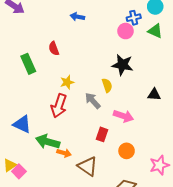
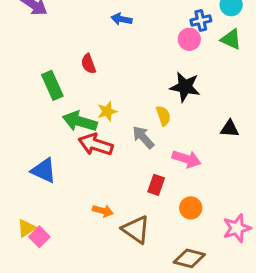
red arrow: (59, 106) -> (96, 145), turned 90
green arrow: (48, 142) -> (80, 121), moved

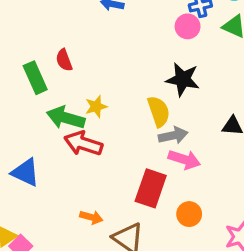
red semicircle: (88, 64) -> (64, 60), moved
yellow semicircle: (163, 116) -> (159, 111), size x1.4
gray arrow: (143, 137) -> (173, 135), moved, turned 120
red rectangle: (156, 185) -> (151, 188), size x1.6

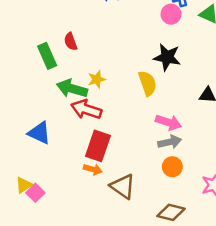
gray arrow: (173, 135) -> (170, 142), moved
red rectangle: (151, 188) -> (98, 146), moved

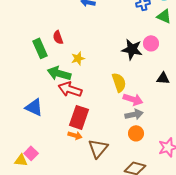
pink circle: (171, 14) -> (151, 43), moved
yellow star: (97, 79) -> (78, 58), moved
yellow semicircle: (148, 83) -> (119, 82), moved
yellow triangle: (24, 185) -> (21, 160), moved, turned 40
brown triangle: (123, 186) -> (98, 148), turned 35

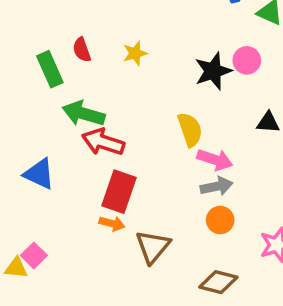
black star: (132, 49) -> (213, 71), turned -30
yellow star: (78, 58) -> (135, 53), moved

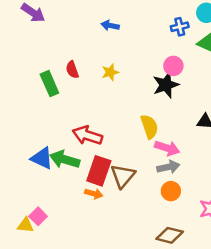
pink circle: (247, 60) -> (173, 66), moved
green arrow: (84, 114) -> (65, 159), moved
brown triangle: (153, 247) -> (123, 176), moved

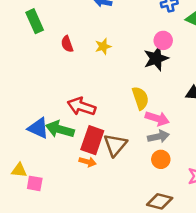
green rectangle: (49, 84) -> (35, 21), moved
pink square: (38, 216) -> (35, 183), turned -35
yellow triangle: (25, 225) -> (19, 170), moved

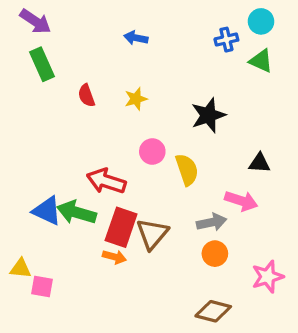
pink circle: (163, 40) -> (152, 151), moved
pink arrow: (157, 119) -> (241, 201), moved

